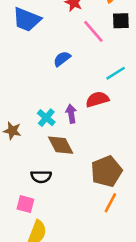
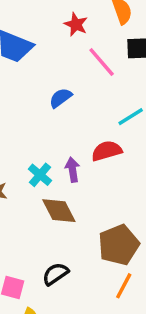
black semicircle: (41, 177) -> (55, 274), moved, turned 144

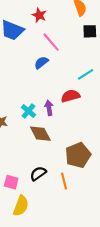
red star: (76, 24) -> (39, 15), moved
pink line: (102, 62) -> (51, 42), moved
orange line: (124, 286) -> (64, 181), moved, turned -42

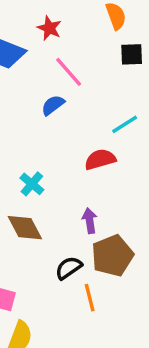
purple arrow: (49, 108) -> (90, 221), moved
brown diamond: (40, 134) -> (25, 228), moved
black semicircle: (38, 174) -> (69, 268), moved

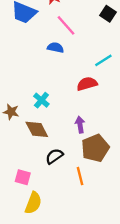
black square: (132, 54) -> (108, 14), turned 35
blue semicircle: (53, 105) -> (55, 48), turned 49
black semicircle: (69, 268) -> (54, 156), moved

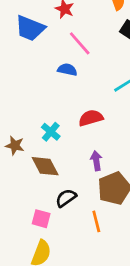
red semicircle: (87, 84) -> (91, 118), moved
pink square: (23, 177) -> (41, 219), moved

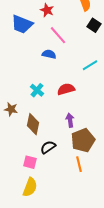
cyan cross: (51, 132) -> (37, 90), moved
brown diamond: (45, 166) -> (33, 124), turned 40
orange line: (96, 221) -> (79, 164), moved

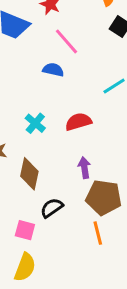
brown pentagon: (83, 140) -> (104, 197), turned 30

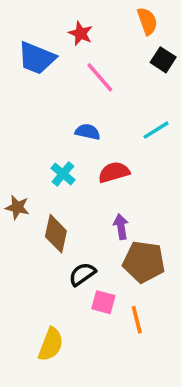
blue semicircle: (53, 70) -> (88, 132), moved
pink square: (25, 230) -> (103, 302), moved
orange line: (98, 233) -> (137, 320), moved

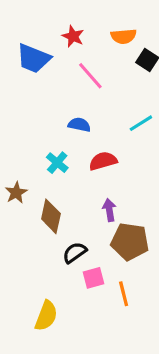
orange semicircle: (147, 21) -> (124, 36), moved, turned 105
brown star: (17, 207) -> (16, 193), turned 30
pink square: (103, 302) -> (94, 278), turned -30

